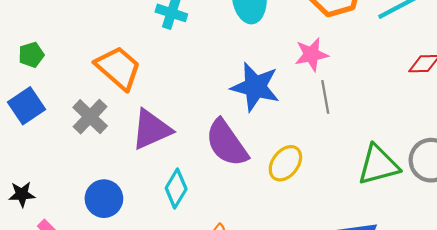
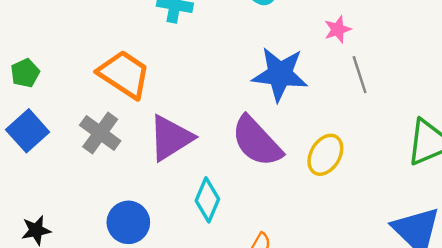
pink star: (311, 54) -> (338, 29), size x0.7

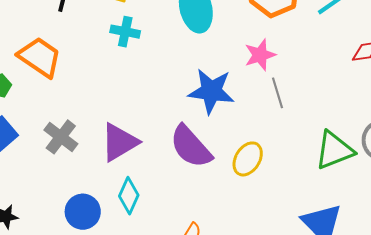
pink star: (338, 29) -> (260, 55), size x1.4
orange trapezoid: (124, 74) -> (40, 57), moved
cyan diamond: (207, 200) -> (129, 196), moved

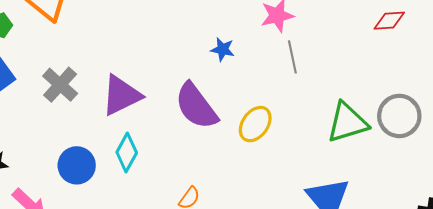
blue star: (211, 91) -> (223, 49), size x0.5

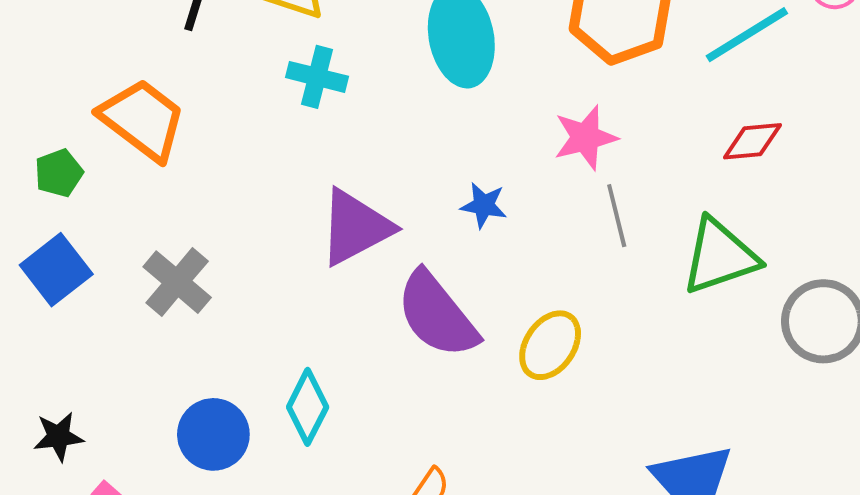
red diamond: (389, 21) -> (752, 141), moved
purple triangle: (121, 95) -> (355, 227), moved
green triangle: (347, 122) -> (720, 256), moved

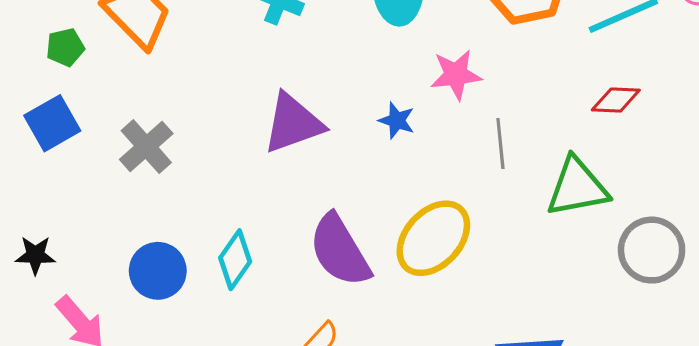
pink star: (585, 138) -> (456, 75), moved
purple semicircle: (437, 315) -> (340, 250), moved
yellow ellipse: (550, 345) -> (433, 238), size x1.4

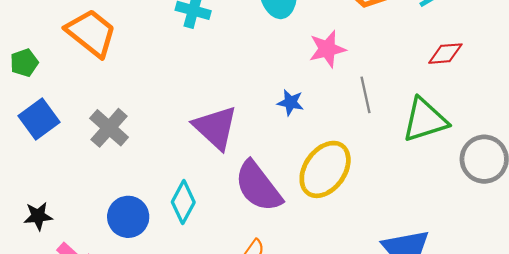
green pentagon: (65, 47) -> (24, 63), moved
blue star: (397, 120) -> (291, 102), moved
purple triangle: (293, 123) -> (215, 128), moved, turned -51

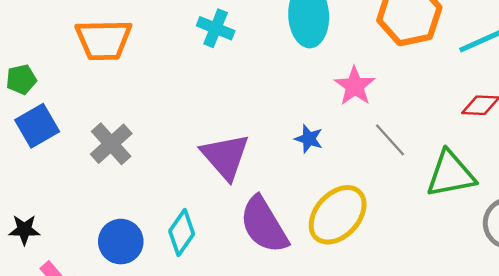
orange trapezoid: (91, 33) -> (104, 40), turned 134
pink star: (327, 49) -> (355, 86), turned -30
green pentagon: (24, 63) -> (21, 79), moved
gray line: (365, 95) -> (390, 140), turned -36

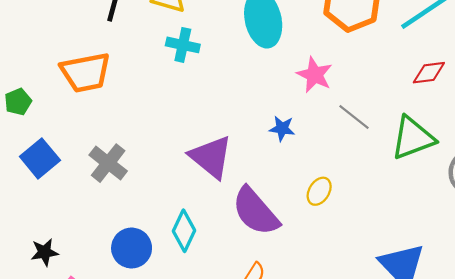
green pentagon: (21, 79) -> (18, 102), moved
yellow ellipse: (338, 215) -> (319, 191), size x0.5

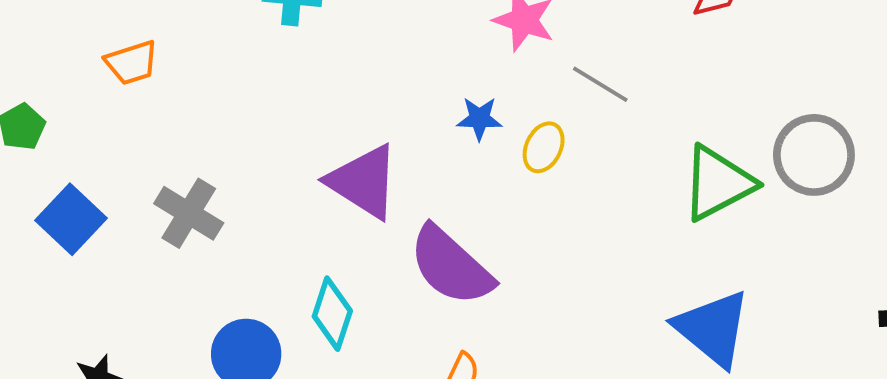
orange trapezoid: (86, 72) -> (132, 63), size x0.6
green triangle: (413, 138) -> (718, 183), moved
yellow ellipse: (319, 191) -> (544, 147), moved

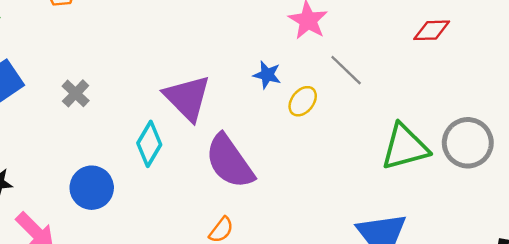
gray cross: (189, 213) -> (76, 93), size x0.7
cyan diamond: (332, 314) -> (149, 144), moved

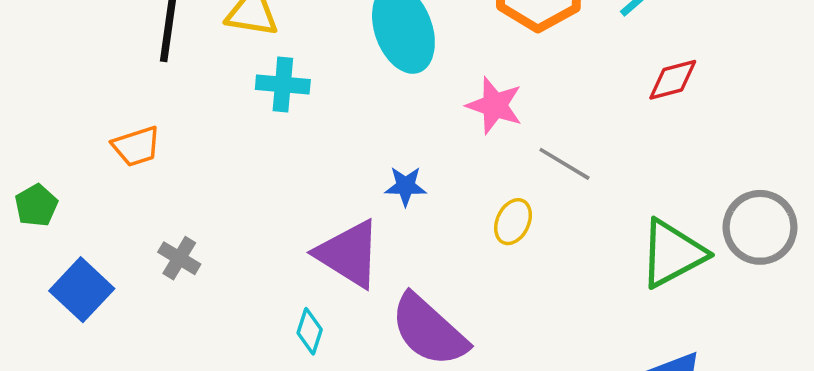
blue star: (267, 75) -> (406, 186), moved
gray cross: (76, 93) -> (179, 258), moved
cyan diamond: (149, 144) -> (310, 331), size x0.7

